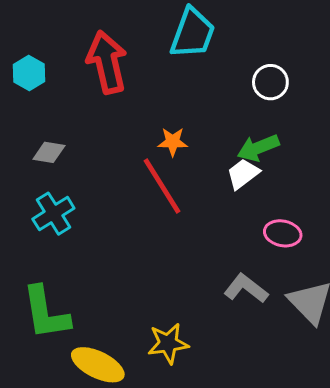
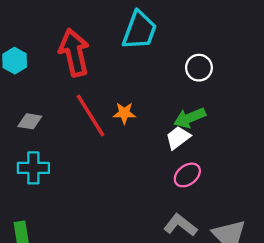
red line: (162, 186) -> (91, 115), moved
cyan cross: (53, 214) -> (33, 168), turned 32
pink ellipse: (283, 233) -> (187, 175), moved, turned -48

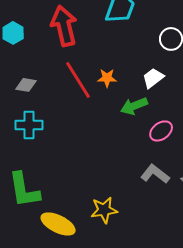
green arrow: (190, 118) -> (134, 106), moved
white trapezoid: (178, 138) -> (153, 78), moved

